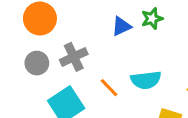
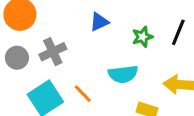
green star: (152, 19) -> (142, 37), moved
orange line: (109, 88) -> (83, 94), moved

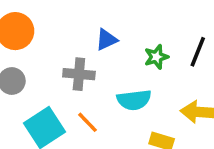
gray cross: (53, 52) -> (79, 74), moved, turned 30

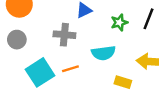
orange line: (88, 122) -> (70, 69), turned -63

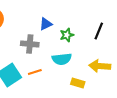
green star: (119, 22) -> (67, 35), moved

